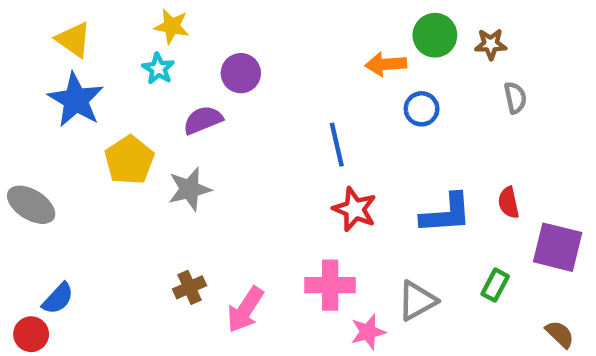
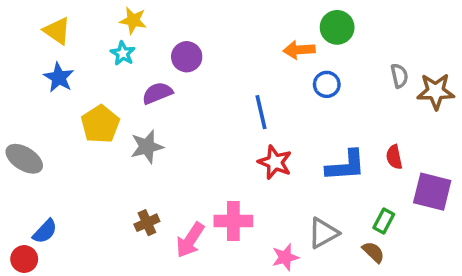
brown star: (491, 44) -> (436, 91), moved, size x1.5
blue star: (76, 100) -> (59, 77), size x0.7
pink cross: (330, 285) -> (233, 221), moved
brown semicircle: (560, 334) -> (373, 252), moved

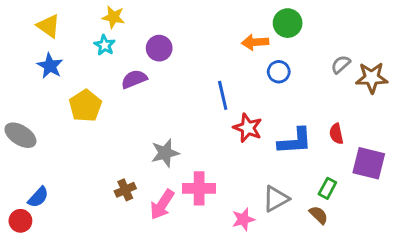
gray semicircle: (399, 76) -> (341, 64), turned -120
gray star: (147, 147) -> (165, 153), moved
red star: (275, 162) -> (248, 128), moved

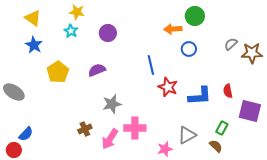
purple semicircle: (134, 79) -> (97, 70), moved

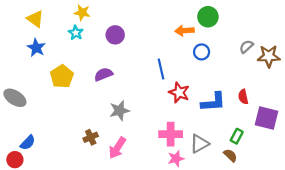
pink cross: (135, 128) -> (171, 134), moved

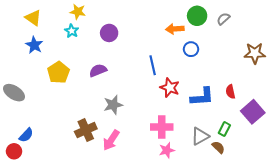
gray semicircle: (246, 47) -> (223, 19), moved
purple square: (267, 118) -> (253, 112), turned 35
brown cross: (91, 137) -> (86, 130), size x1.5
gray triangle: (199, 144) -> (200, 136), moved

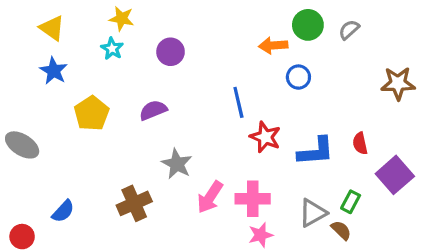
gray star: (113, 105) -> (177, 164), turned -30
blue semicircle: (26, 135) -> (63, 211), moved
pink arrow: (111, 140) -> (210, 197), moved

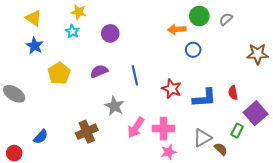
blue line: (238, 102) -> (135, 75), moved
green rectangle: (351, 202) -> (237, 131), moved

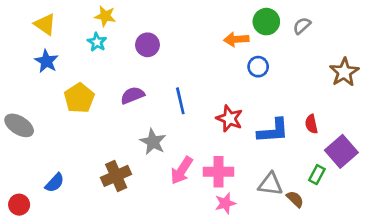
brown star: (258, 54) -> (344, 72), turned -30
gray triangle: (202, 138) -> (270, 184), turned 36

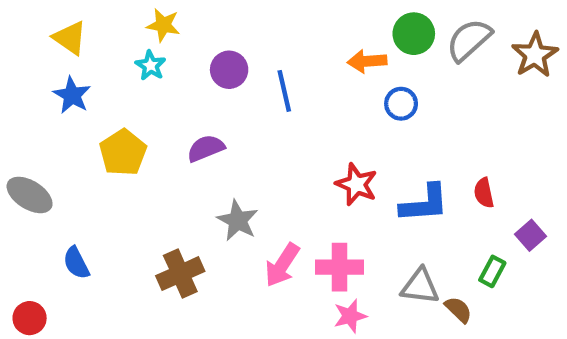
gray semicircle: (302, 26) -> (469, 40), size x1.6
brown star: (344, 72) -> (535, 55), moved
blue line: (180, 101) -> (284, 91), moved
purple square: (341, 151) -> (531, 235), size x0.6
blue semicircle: (55, 183) -> (76, 263), moved, turned 110

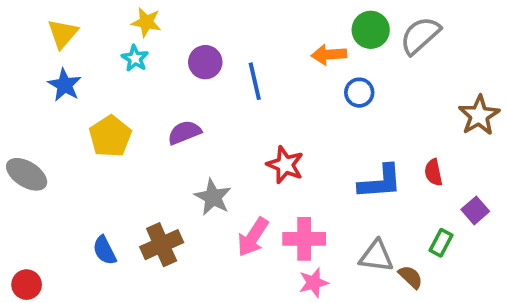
yellow triangle: (70, 38) -> (63, 34), turned 36
brown star: (535, 55) -> (479, 115), moved
red star: (356, 184) -> (285, 165), moved
blue semicircle: (76, 263) -> (105, 250), moved

